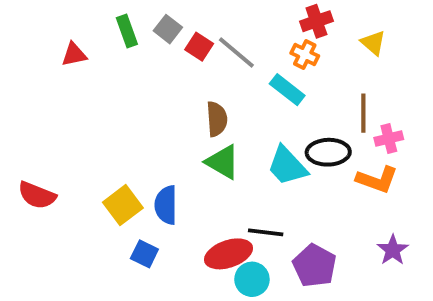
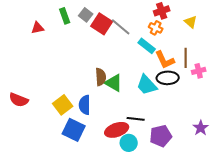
red square: (199, 47) -> (102, 24), size x1.5
brown semicircle: (217, 119) -> (101, 77), moved
orange L-shape: (377, 180) -> (165, 60), moved, turned 45
blue square: (144, 254) -> (74, 130), size x1.6
purple pentagon: (315, 266) -> (161, 136), turned 30

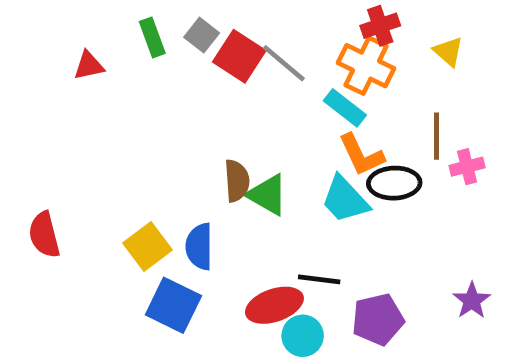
orange cross: (156, 28) -> (366, 66), size x1.6
orange L-shape: (165, 60) -> (361, 155), moved
red semicircle: (19, 100) -> (44, 235), turned 54

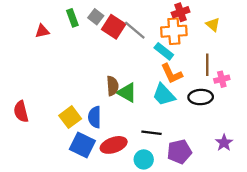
orange cross: (366, 66) -> (174, 31), turned -30
black ellipse: (394, 183) -> (201, 97), moved
red ellipse: (274, 305) -> (114, 145), moved

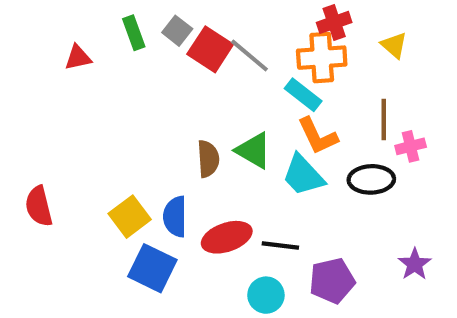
green triangle: (127, 93) -> (254, 150), moved
red ellipse: (114, 145) -> (227, 237), moved

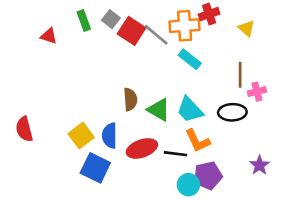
red triangle: (78, 58) -> (49, 36), turned 30
orange cross: (322, 58) -> (185, 26), moved
orange L-shape: (318, 136) -> (197, 141), moved
green triangle: (254, 150) -> (159, 110), moved
cyan circle: (266, 295) -> (188, 185), moved

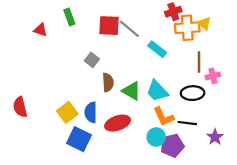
gray square: (111, 19) -> (92, 60), moved
orange cross: (185, 26) -> (187, 28), moved
red square: (132, 31) -> (109, 26), turned -30
black line: (176, 154) -> (187, 123), moved
cyan circle: (188, 185) -> (156, 137), moved

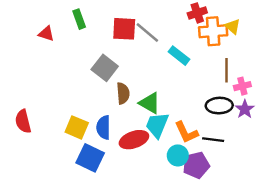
gray square: (92, 60) -> (105, 68), size x1.5
cyan trapezoid: (157, 91) -> (157, 125), moved, turned 65
yellow square: (67, 112) -> (77, 127), turned -30
purple star: (215, 137) -> (245, 109), moved

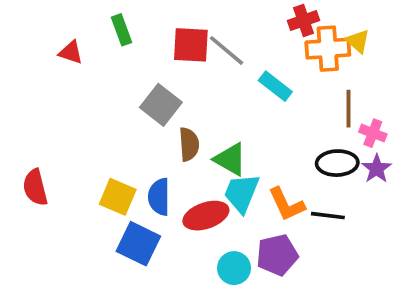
pink cross: (242, 86) -> (373, 133), turned 35
cyan circle: (178, 155) -> (234, 268), moved
purple pentagon: (196, 165) -> (277, 255), moved

